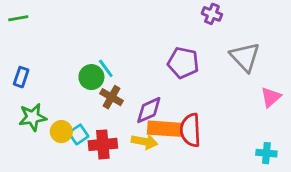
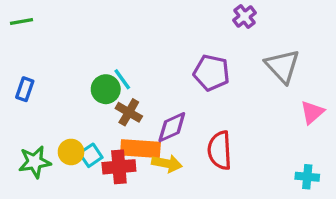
purple cross: (212, 14) -> (244, 16), turned 30
green star: (33, 117) -> (35, 162), moved
orange rectangle: (165, 129) -> (140, 149), moved

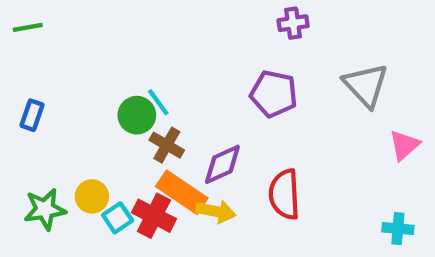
purple cross: (244, 16) -> (293, 23), moved, turned 30
orange rectangle: (140, 149) -> (182, 192), turned 30
cyan square: (91, 155) -> (118, 218), moved
red cross: (119, 167) -> (154, 216), turned 32

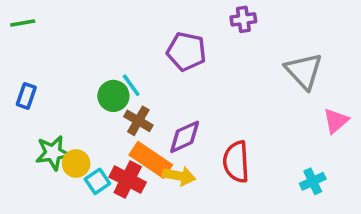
purple pentagon: (274, 94) -> (186, 51), moved
green star: (45, 209) -> (53, 153), moved
cyan cross: (398, 229) -> (313, 181), moved, turned -30

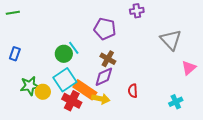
brown cross: (138, 121) -> (108, 59), moved
red semicircle: (236, 162) -> (133, 91), size x0.6
cyan square: (97, 181) -> (65, 80), moved, size x1.6

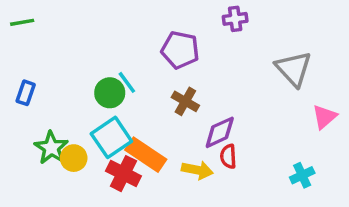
purple diamond: (104, 77) -> (220, 132), moved
green star: (30, 86) -> (51, 148), turned -30
yellow arrow: (101, 99) -> (197, 170), moved

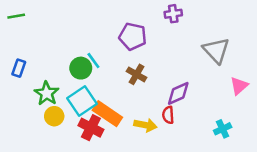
purple diamond: (220, 132) -> (178, 93), moved
green star: (51, 148) -> (47, 93), moved

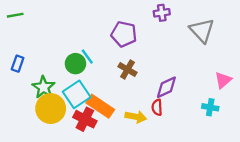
gray triangle: (216, 50) -> (202, 31), moved
yellow circle: (54, 116) -> (51, 109), size x1.6
cyan cross: (223, 129) -> (210, 107), moved, turned 35

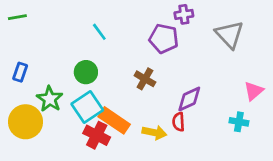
purple pentagon: (124, 34) -> (164, 39), moved
cyan line: (87, 57) -> (99, 32), moved
yellow circle: (51, 109) -> (26, 122), moved

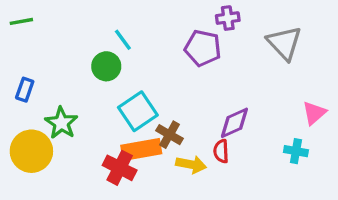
green circle: (86, 72) -> (106, 66), moved
brown cross: (145, 79) -> (169, 135), moved
cyan square: (87, 107) -> (138, 111), moved
orange rectangle: (114, 120) -> (141, 150), turned -44

